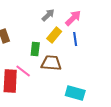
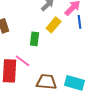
blue line: (75, 39) -> (80, 22), moved
brown trapezoid: (51, 63) -> (47, 82), moved

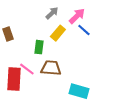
blue line: (80, 22) -> (84, 30), turned -40
brown trapezoid: (47, 82) -> (51, 68), moved

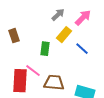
blue line: (84, 30) -> (82, 49), moved
brown trapezoid: (51, 68) -> (54, 83), moved

